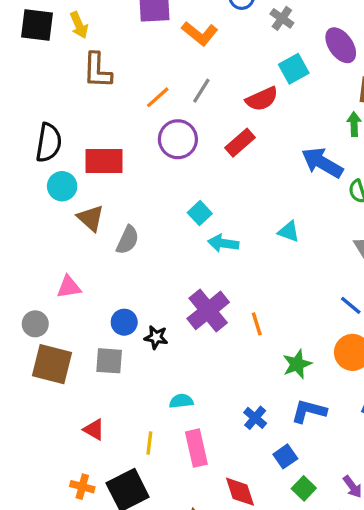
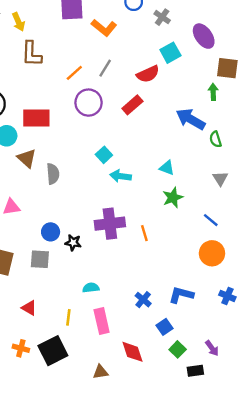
gray semicircle: (128, 240) -> (53, 174), turned -30
purple cross: (208, 310) -> (110, 224), turned 32
green star: (297, 364) -> (173, 197), moved

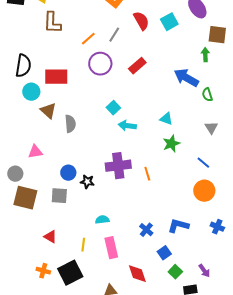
red semicircle: (148, 74) -> (141, 21), moved, turned -96

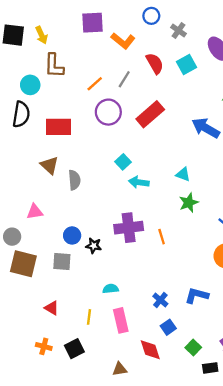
red rectangle: (137, 66) -> (150, 114), size x1.4
cyan circle: (31, 92) -> (30, 85), moved
blue square: (164, 253) -> (168, 327), moved
black square: (70, 273) -> (74, 349), size x0.7

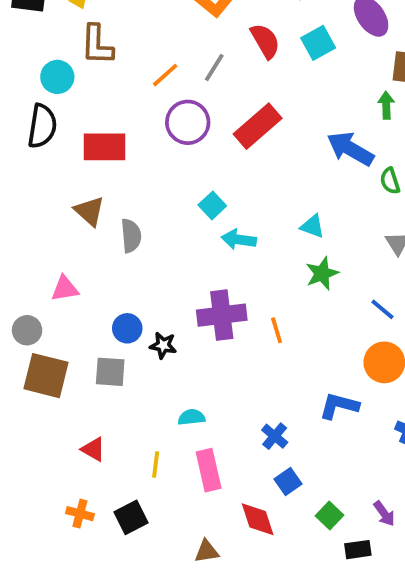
blue L-shape: (197, 295) -> (339, 406), moved

